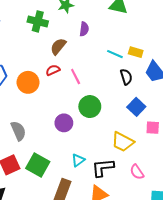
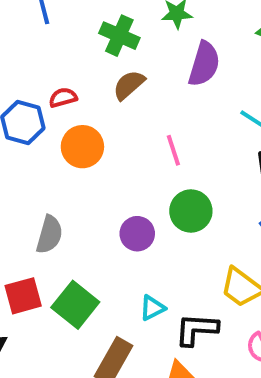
purple semicircle: (84, 29) -> (204, 64), size x1.6
brown semicircle: (58, 46) -> (129, 85), moved
red semicircle: (53, 70) -> (63, 98), moved
gray semicircle: (18, 131) -> (49, 235), turned 30

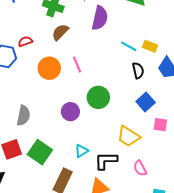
orange circle: (82, 147) -> (49, 68), moved
pink line: (173, 150) -> (77, 65), moved

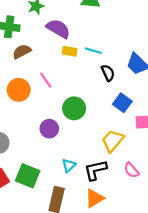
purple semicircle: (100, 18) -> (58, 29), turned -60
brown semicircle: (60, 32) -> (22, 51), turned 30
yellow rectangle: (150, 46) -> (70, 51), moved
yellow trapezoid: (128, 136) -> (113, 141), turned 110

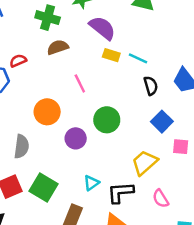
orange circle: (19, 90) -> (47, 112), moved

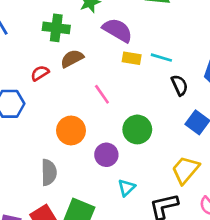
red semicircle: (18, 61) -> (40, 73), moved
cyan triangle: (91, 183) -> (126, 188), moved

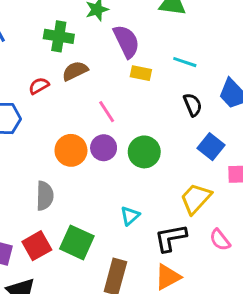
purple semicircle: (117, 30) -> (126, 41), turned 32
cyan line: (161, 58) -> (185, 62), moved
purple circle: (106, 155) -> (104, 148), moved

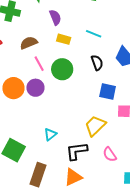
purple semicircle: (126, 41) -> (55, 17), size x0.7
brown semicircle: (75, 71) -> (29, 43), moved
blue square: (211, 147) -> (108, 91), turned -30
green circle: (144, 152) -> (62, 69), moved

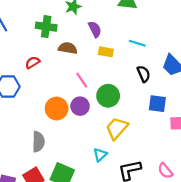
brown semicircle: (29, 43) -> (68, 48), moved, turned 36
green circle: (62, 69) -> (108, 96), moved
yellow trapezoid: (95, 126) -> (117, 128), moved

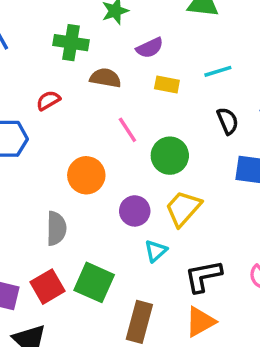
purple semicircle: (95, 29) -> (150, 48), turned 91
cyan line: (137, 43) -> (218, 71), turned -35
purple circle: (80, 106) -> (135, 211), moved

